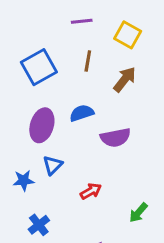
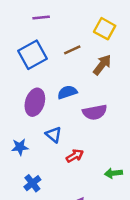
purple line: (82, 21) -> (41, 17), moved
brown line: (88, 61) -> (72, 50), turned 56
blue triangle: (53, 165) -> (54, 135), moved, turned -35
green arrow: (138, 213) -> (113, 173), turned 42

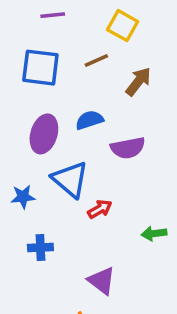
yellow square: (105, 29) -> (123, 26), moved
blue square: (32, 55) -> (40, 68), turned 36
blue triangle: (54, 135) -> (70, 179), size x1.6
blue cross: (32, 183) -> (40, 248), turned 35

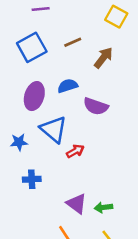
yellow square: (123, 26) -> (116, 17), moved
blue square: (40, 68) -> (32, 47), turned -36
purple semicircle: (128, 148) -> (96, 106), turned 30
green arrow: (154, 234) -> (103, 207), moved

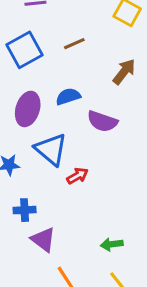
brown arrow: (103, 58) -> (124, 72), moved
purple triangle: (77, 204) -> (43, 240), moved

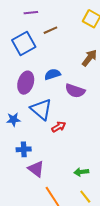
brown line: (74, 44) -> (50, 30), moved

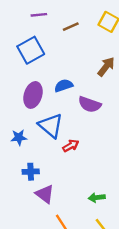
brown line: (50, 30) -> (71, 27), moved

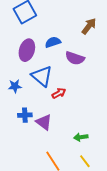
purple triangle: (45, 194) -> (44, 122), moved

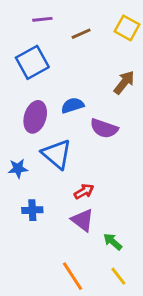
red arrow: (59, 93) -> (84, 191), moved
purple triangle: (44, 122) -> (83, 220), moved
green arrow: (81, 137) -> (113, 242), turned 48

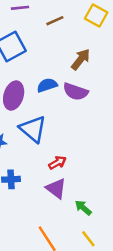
brown arrow: (124, 82) -> (81, 59), moved
purple semicircle: (104, 128) -> (75, 92), moved

